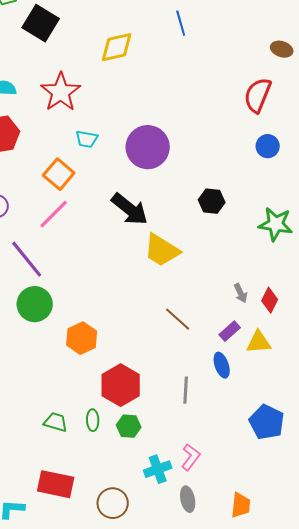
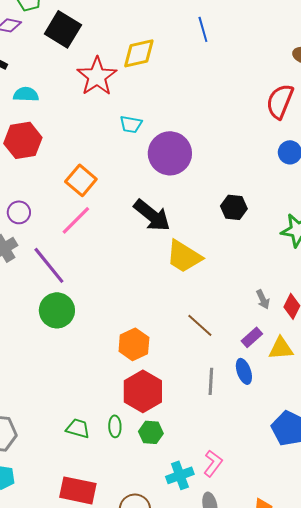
red star: (61, 92) -> (97, 76), moved
cyan trapezoid: (87, 139) -> (131, 124), moved
orange hexagon: (82, 338) -> (134, 344), moved
gray line: (186, 390) -> (211, 381), moved

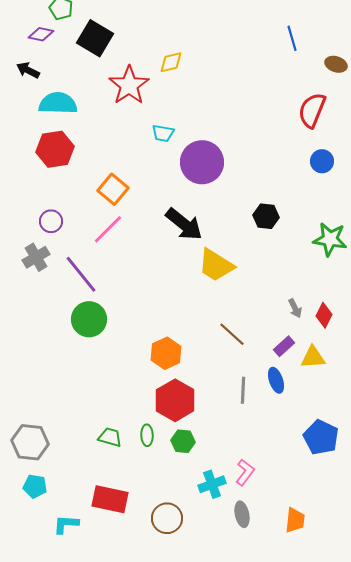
blue line: (203, 29) -> (292, 38), moved
yellow diamond: (139, 53) -> (171, 62), size x0.7
cyan semicircle: (26, 94) -> (58, 103), size x1.5

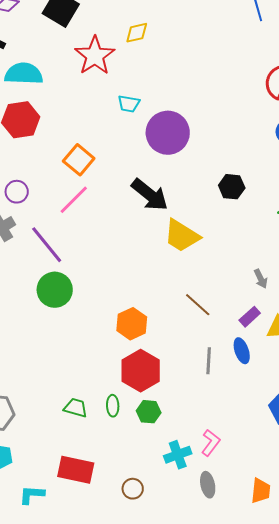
brown circle: (167, 518) -> (133, 489), size x0.7

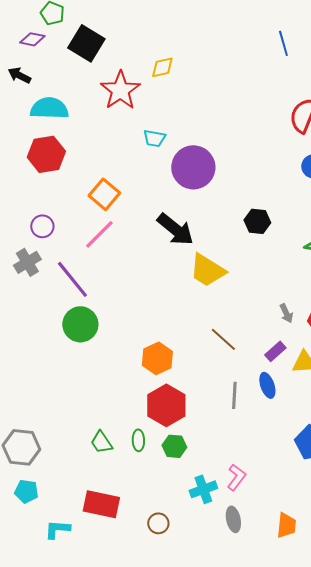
green trapezoid: (76, 408) -> (101, 442), turned -140

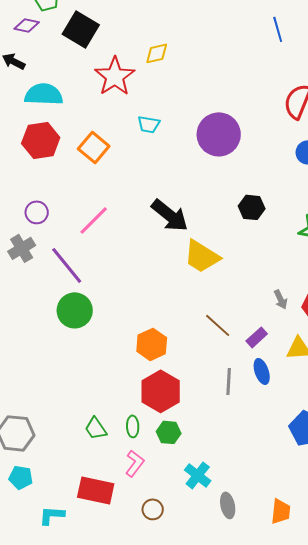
purple circle: (193, 167) -> (219, 134), moved
orange square: (104, 194) -> (94, 147), moved
purple rectangle: (275, 351) -> (257, 337), moved
pink L-shape: (236, 477) -> (135, 463), moved
cyan cross: (203, 489) -> (198, 475), turned -32

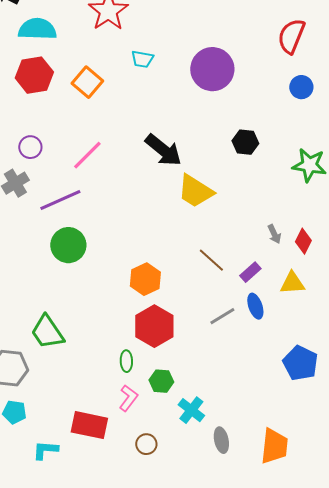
purple line: (67, 265) -> (60, 200), turned -75
gray line: (229, 381) -> (222, 316), turned 56
green trapezoid: (96, 428) -> (47, 332), moved, size x1.5
green hexagon: (169, 432) -> (161, 381), moved
orange trapezoid: (281, 511) -> (274, 446), size x1.4

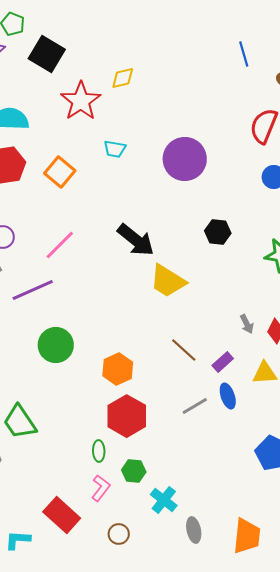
green circle: (68, 245) -> (56, 345), moved
red rectangle: (89, 425) -> (62, 515), turned 30

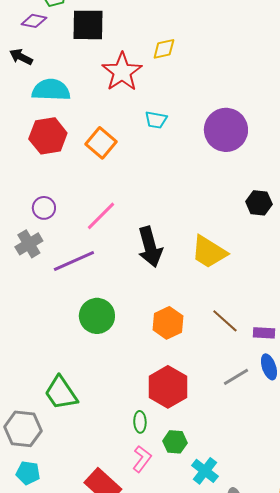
black square: (47, 54) -> (88, 25), turned -30
black arrow: (136, 240) -> (150, 247), moved, turned 36
purple rectangle: (223, 362) -> (264, 333), turned 45
orange hexagon: (118, 369) -> (168, 323), moved

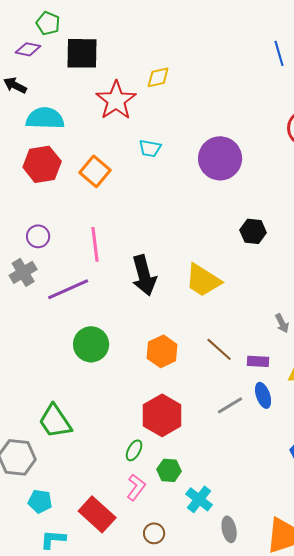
pink line: (101, 216) -> (95, 244), turned -52
green ellipse: (140, 422) -> (134, 450), turned 30
cyan pentagon: (28, 473) -> (40, 501), moved

